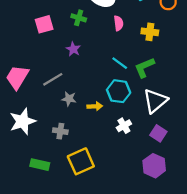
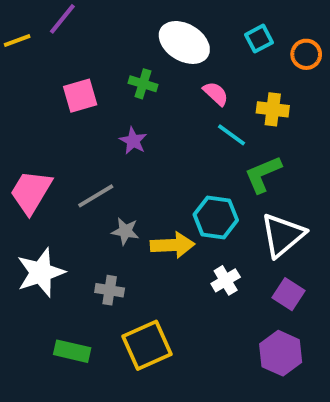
pink semicircle: (119, 23) -> (216, 94), turned -40
cyan line: (120, 63) -> (231, 135), moved
yellow arrow: (95, 106) -> (172, 245), size x1.5

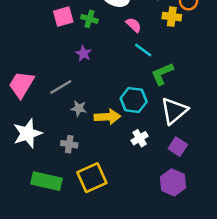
pink square: (80, 96) -> (63, 17), moved
yellow cross: (273, 109) -> (172, 17), moved
green rectangle: (72, 351) -> (47, 181), size x1.4

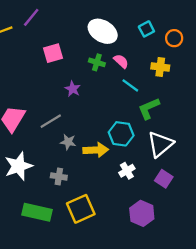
yellow cross: (172, 17) -> (160, 67), moved
green cross: (89, 19) -> (97, 62), moved
purple hexagon: (173, 182) -> (142, 213), moved

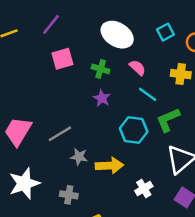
purple line: (31, 17) -> (51, 24), moved
green cross: (97, 62) -> (101, 69), moved
purple star: (73, 89) -> (102, 98), moved
cyan hexagon: (121, 134) -> (134, 130), moved

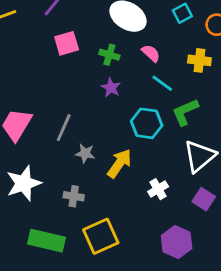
gray line: (60, 134) -> (64, 128), turned -35
yellow arrow: (109, 166) -> (119, 163), turned -52

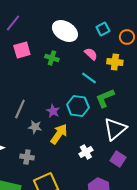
pink semicircle: (151, 53) -> (91, 54), moved
purple star: (111, 88) -> (53, 111), moved

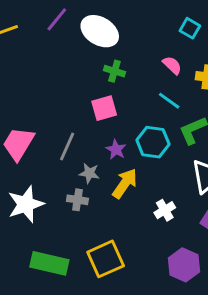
cyan square: (103, 29) -> (190, 28), turned -32
white ellipse: (65, 31) -> (100, 31), moved
pink square: (22, 50) -> (104, 108), moved
gray cross: (27, 157) -> (77, 200), moved

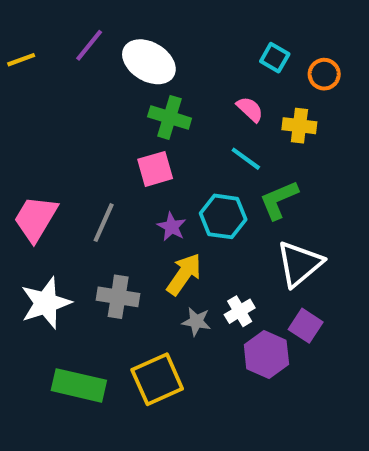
green cross: (114, 71) -> (170, 117), size x1.4
gray star: (89, 173) -> (196, 322), moved
gray cross: (77, 200) -> (118, 297), size x1.4
purple hexagon: (184, 265) -> (266, 355), moved

